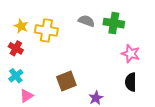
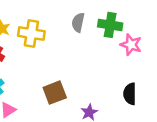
gray semicircle: (86, 21) -> (78, 22), turned -98
pink star: (131, 54) -> (131, 45), moved

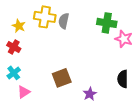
gray semicircle: (78, 22) -> (64, 21), moved
yellow cross: (31, 34) -> (45, 17), moved

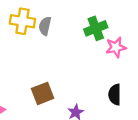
green cross: (107, 23) -> (96, 28), turned -30
pink star: (124, 39) -> (116, 47), turned -30

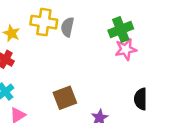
pink star: (116, 47) -> (126, 49), moved

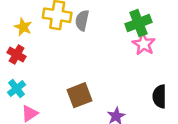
pink star: (126, 49) -> (144, 44), turned -30

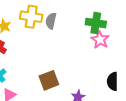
green cross: (138, 23) -> (96, 23), turned 30

